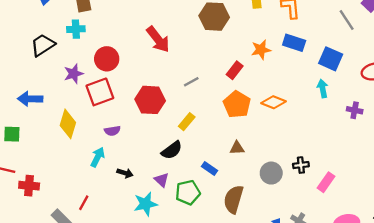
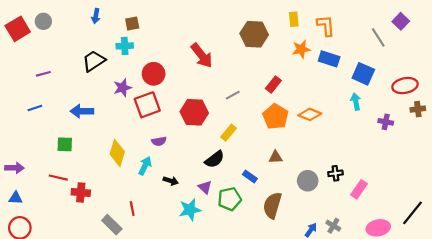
orange star: (261, 50) -> (301, 49), moved
yellow diamond: (68, 124) -> (117, 153), moved
red line: (84, 203) -> (132, 209), turned -40

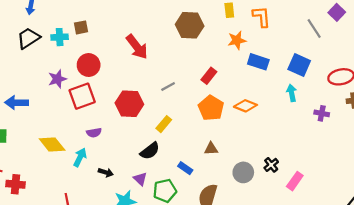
brown square: (132, 23) -> (81, 27), moved
blue rectangle: (329, 59) -> (258, 62), moved
black trapezoid: (94, 61) -> (28, 38), moved
yellow diamond: (117, 153) -> (52, 144), turned -55
black cross: (335, 173) -> (271, 165), turned -32

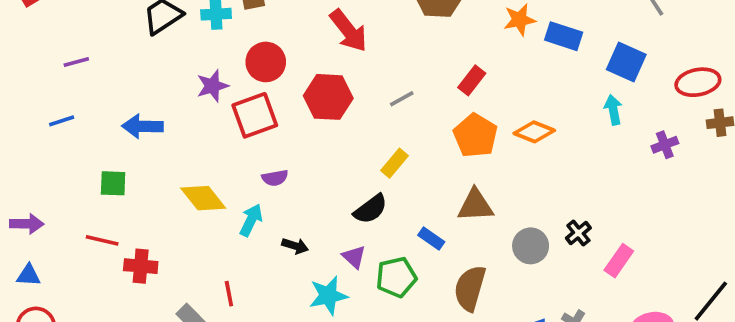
blue rectangle: (258, 62) -> (564, 36), moved
red hexagon: (129, 104) -> (328, 97), moved
purple cross: (322, 113) -> (665, 145), turned -32
brown triangle: (211, 149) -> (475, 205), size x1.5

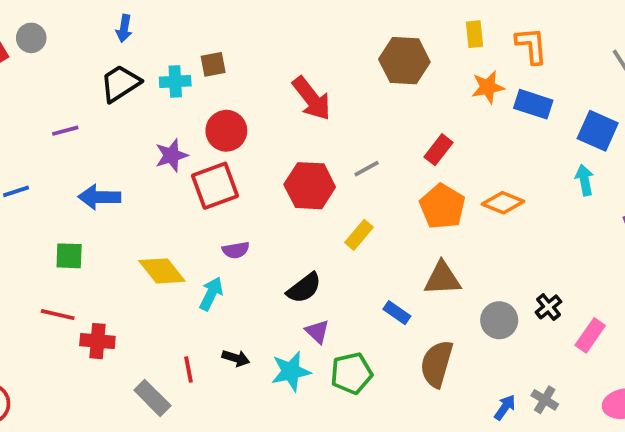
purple line: (76, 62) -> (65, 131), moved
red hexagon: (328, 97) -> (310, 186), moved
black semicircle: (371, 209) -> (304, 288), moved
black arrow: (295, 246) -> (236, 358), moved
green pentagon: (396, 277) -> (351, 373), moved

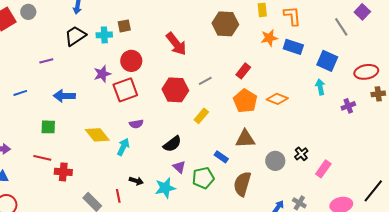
red line: (188, 369) -> (118, 196), moved
green pentagon: (351, 373) -> (203, 178), moved

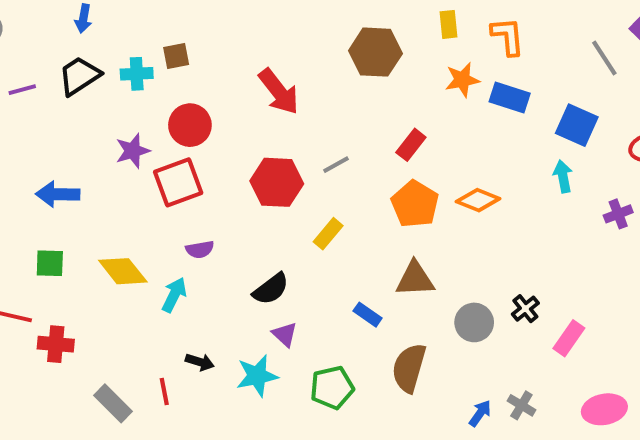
purple line: (46, 61) -> (22, 90), moved
green square: (48, 127) -> (50, 263), moved
green pentagon: (203, 178) -> (332, 388), moved

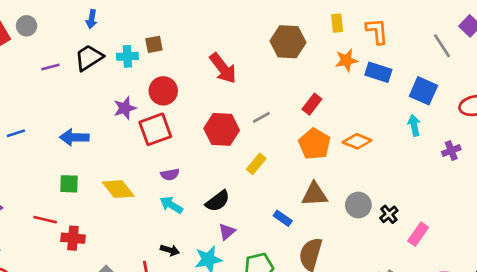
cyan arrow: (174, 295) -> (171, 205), moved, turned -85
gray circle: (474, 322) -> (358, 205), moved
purple triangle: (285, 334) -> (227, 232), turned 36

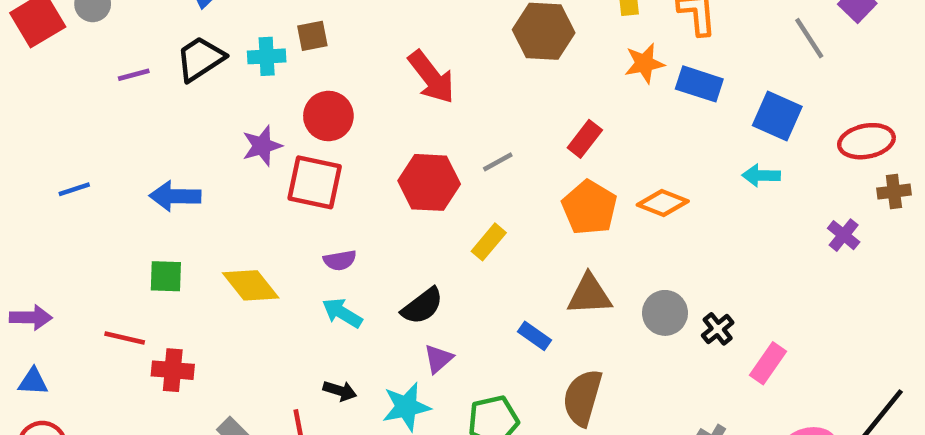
cyan arrow: (414, 125) -> (761, 176), turned -78
red square: (155, 129) -> (315, 182), turned 32
purple cross: (451, 151) -> (844, 235), moved, turned -30

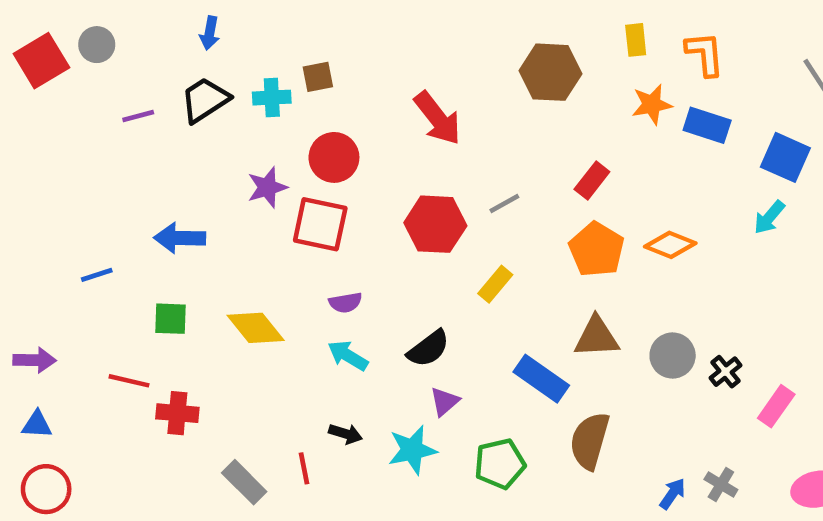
cyan arrow: (761, 176) -> (769, 217), turned -51
blue line: (74, 189) -> (97, 275), moved
blue rectangle: (534, 336) -> (541, 379), size x1.6

